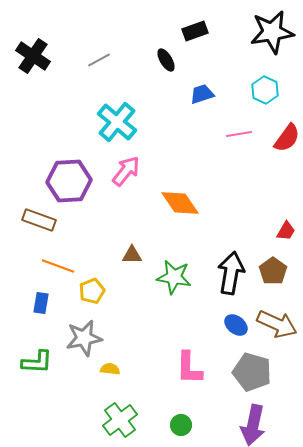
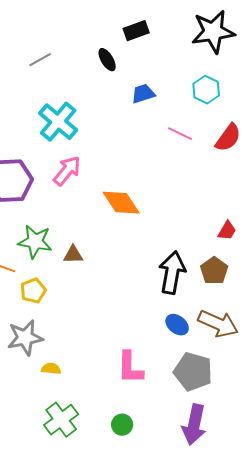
pink line: (239, 134) -> (180, 134), turned 35
green star: (174, 277) -> (35, 242), moved

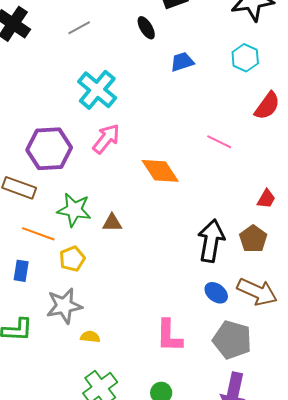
pink line: (180, 134) -> (219, 142), moved

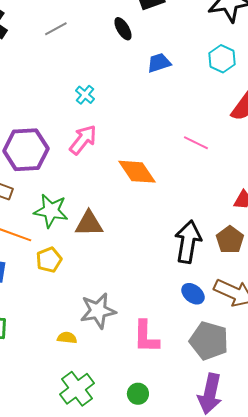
cyan cross: (97, 90) -> (85, 95), moved, size x0.5
brown triangle: (112, 223) -> (89, 224), size x1.4
gray star: (64, 306) -> (98, 311), moved

